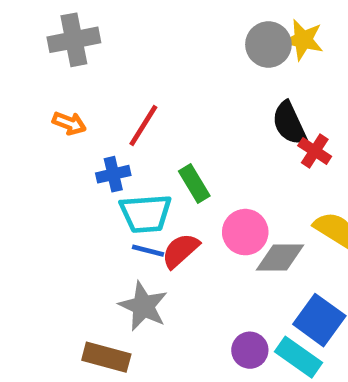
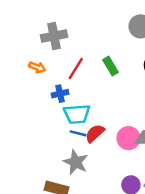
gray cross: (74, 40) -> (54, 36), moved
green rectangle: (194, 183) -> (110, 66), moved
pink circle: (245, 232) -> (128, 138), moved

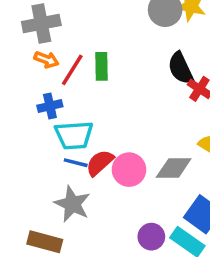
green rectangle: (110, 66) -> (101, 66), moved, turned 30
orange arrow: (37, 67) -> (46, 60), moved
pink circle: (128, 138) -> (129, 170), moved

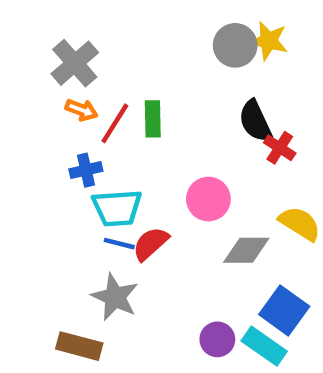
gray cross: (41, 23) -> (75, 63), turned -30
pink circle: (129, 170) -> (208, 199), moved

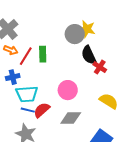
yellow star: (269, 41) -> (87, 29), moved
gray circle: (235, 45) -> (75, 34), moved
gray diamond: (246, 250) -> (71, 118), moved

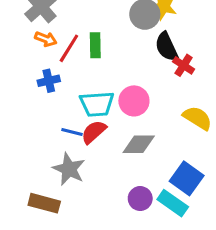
cyan trapezoid: (27, 94) -> (97, 104), moved

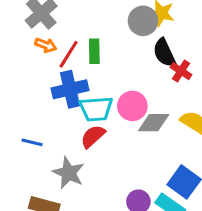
blue cross: (49, 81) -> (70, 89), moved, size x1.6
blue line: (72, 132) -> (32, 142), moved
gray diamond: (139, 144) -> (154, 123), moved

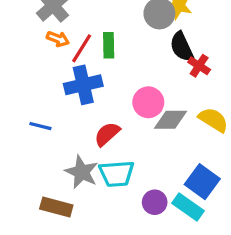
cyan trapezoid: (96, 109) -> (117, 174), moved
blue line: (32, 142) -> (40, 126), moved

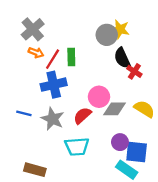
red semicircle: (107, 134) -> (82, 116), moved
gray star: (82, 172) -> (53, 119), moved
blue square: (202, 182) -> (137, 152), turned -30
purple circle: (155, 202) -> (120, 142), moved

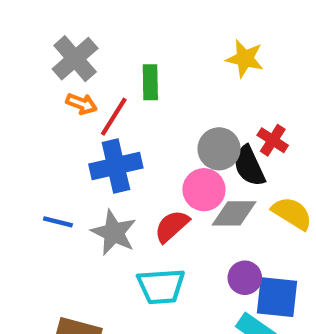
gray circle: (107, 35) -> (219, 149), moved
green rectangle: (71, 57) -> (150, 82), moved
black semicircle: (122, 58) -> (249, 166), moved

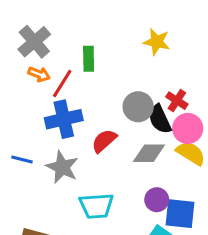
pink circle: (204, 190) -> (188, 128), moved
red semicircle: (172, 226) -> (104, 141), moved

